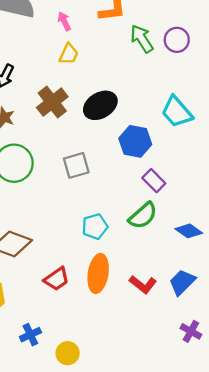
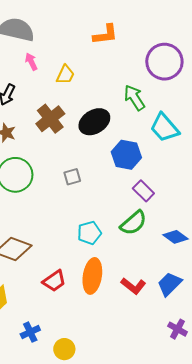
pink arrow: (64, 21) -> (31, 62), moved
green arrow: (142, 39) -> (134, 98), moved
purple circle: (177, 40) -> (164, 62), size x1.6
gray square: (76, 165) -> (72, 177), size x0.7

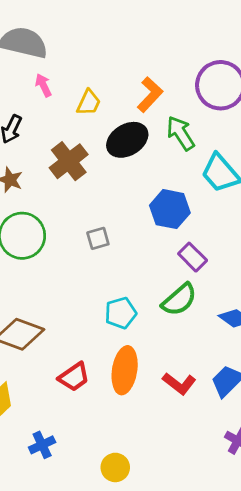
orange L-shape: (105, 35) -> (150, 95), moved, turned -40
black ellipse: (94, 122) -> (127, 140), moved
yellow circle: (64, 349) -> (115, 467), moved

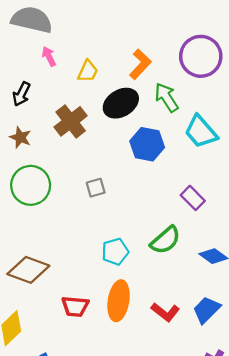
blue hexagon: (170, 209) -> (147, 144), moved
purple rectangle: (193, 257) -> (193, 198), moved
red trapezoid: (74, 377) -> (75, 306), turned 40

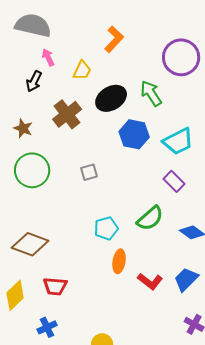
orange L-shape: (140, 64) -> (114, 39), moved
black arrow: (21, 94) -> (34, 81), moved
cyan trapezoid: (201, 132) -> (178, 141), moved, turned -76
orange ellipse: (119, 301) -> (119, 261), moved, size x0.7
red trapezoid: (75, 306) -> (55, 286), moved

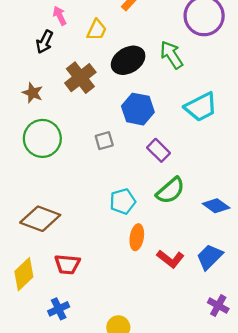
blue hexagon: (134, 134) -> (138, 109), moved
purple rectangle: (174, 181) -> (158, 150), moved

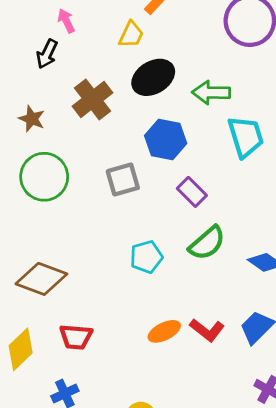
yellow trapezoid: (97, 30) -> (131, 35), moved
green arrow: (172, 55) -> (211, 93), moved, turned -56
cyan trapezoid: (201, 107) -> (246, 137), turned -80
gray square: (104, 141) -> (123, 180), size x1.4
orange ellipse: (137, 237) -> (164, 331), moved, turned 55

